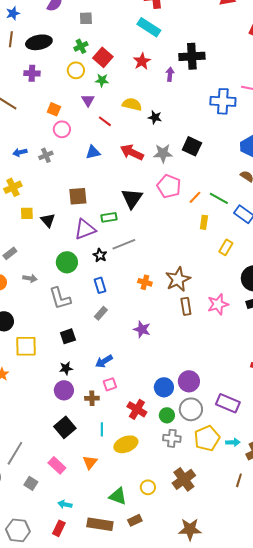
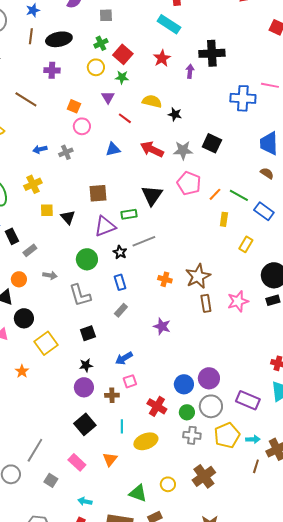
yellow square: (26, 346) -> (46, 343), turned -35
brown line: (239, 480) -> (256, 466), moved

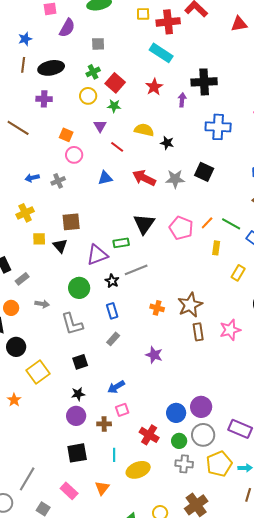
blue cross: (243, 98) -> (218, 127), moved
pink pentagon: (189, 183) -> (181, 228), moved
brown square: (98, 193) -> (71, 222), moved
black square: (85, 424) -> (77, 453), turned 30

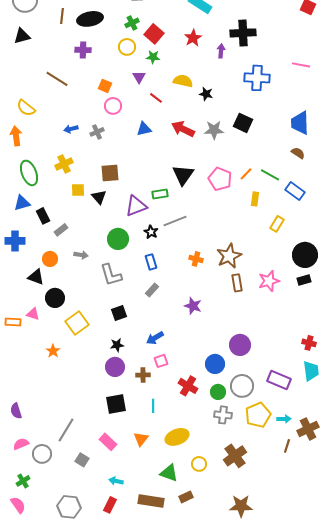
purple circle: (201, 407) -> (240, 345), moved
yellow ellipse: (138, 470) -> (177, 437), moved

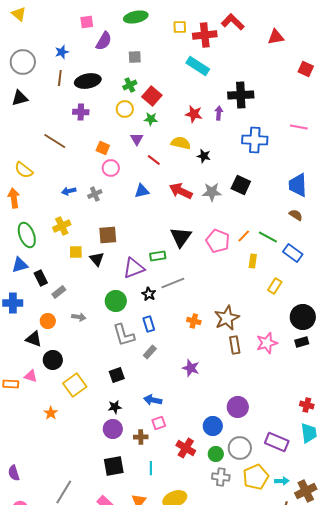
red star: (193, 38) -> (194, 114), moved, turned -30
gray L-shape: (111, 275) -> (124, 335), moved
blue arrow: (155, 338) -> (153, 400), turned 42

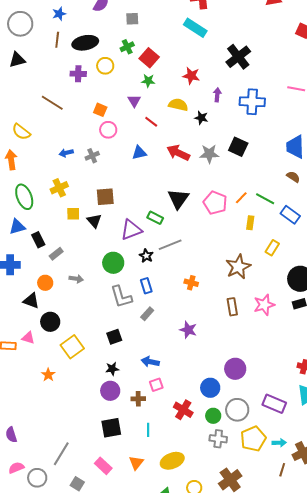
black cross: (241, 95) -> (238, 57), turned -35
yellow circle: (125, 109) -> (105, 66), moved
purple arrow: (219, 113) -> (217, 95), moved
green rectangle: (158, 256) -> (155, 218), turned 35
brown star: (227, 318) -> (238, 267), moved

